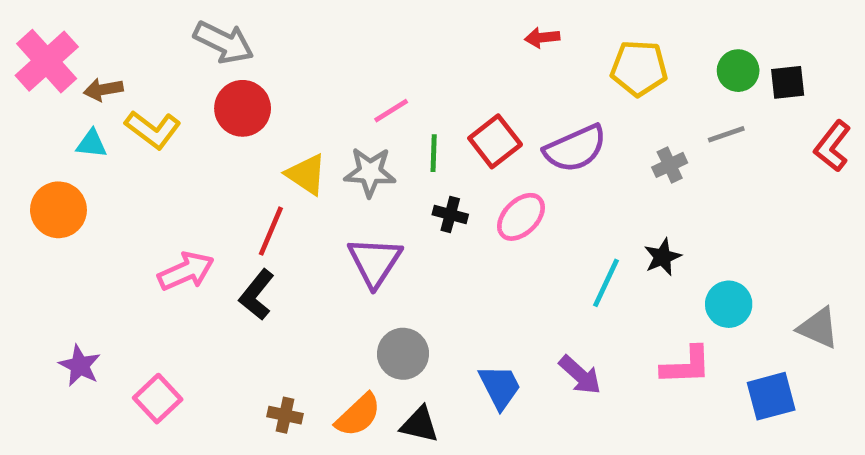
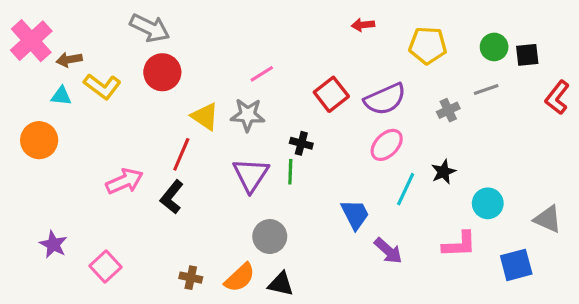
green line: (434, 153) -> (290, 172), moved
pink ellipse: (521, 217) -> (387, 145), moved
blue trapezoid: (500, 387) -> (355, 214), moved

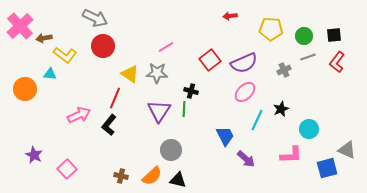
green circle: (494, 47) -> (304, 36), moved
cyan triangle: (61, 96) -> (50, 74), moved
red L-shape: (557, 98) -> (337, 62), moved
gray triangle: (548, 219) -> (347, 150), moved

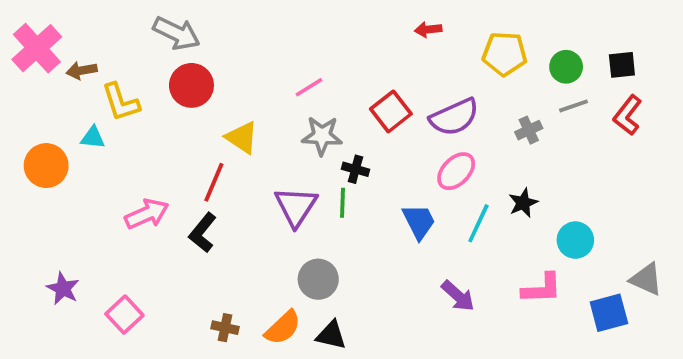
yellow L-shape: (65, 55) -> (121, 102), turned 35
gray star: (157, 73) -> (322, 136), moved
blue trapezoid: (225, 136) -> (419, 221), moved

